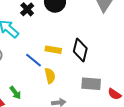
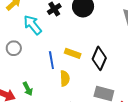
blue line: (34, 60) -> (51, 60), turned 30

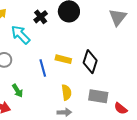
yellow semicircle: (65, 78) -> (66, 92), moved
green arrow: (28, 89) -> (17, 91), moved

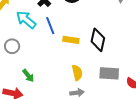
blue line: (43, 68) -> (50, 26), moved

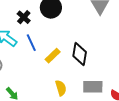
yellow rectangle: (71, 40) -> (53, 56), turned -49

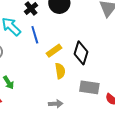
yellow semicircle: (61, 88) -> (60, 71), moved

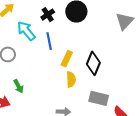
yellow rectangle: (54, 51) -> (67, 59), turned -35

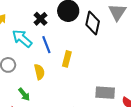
black diamond: (93, 63) -> (93, 23), moved
yellow semicircle: (71, 79) -> (39, 72), moved

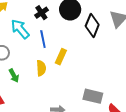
yellow semicircle: (39, 72) -> (41, 68), moved
green arrow: (24, 94) -> (14, 76), moved

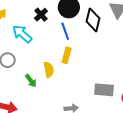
blue line: (43, 39) -> (65, 31), moved
green arrow: (14, 76) -> (31, 81), moved

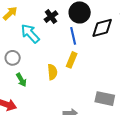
black diamond: (93, 20) -> (102, 28), turned 55
green arrow: (31, 81) -> (21, 80), moved

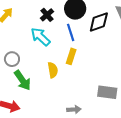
cyan arrow: (30, 34) -> (40, 37), moved
green arrow: (21, 80) -> (23, 80), size x1.5

